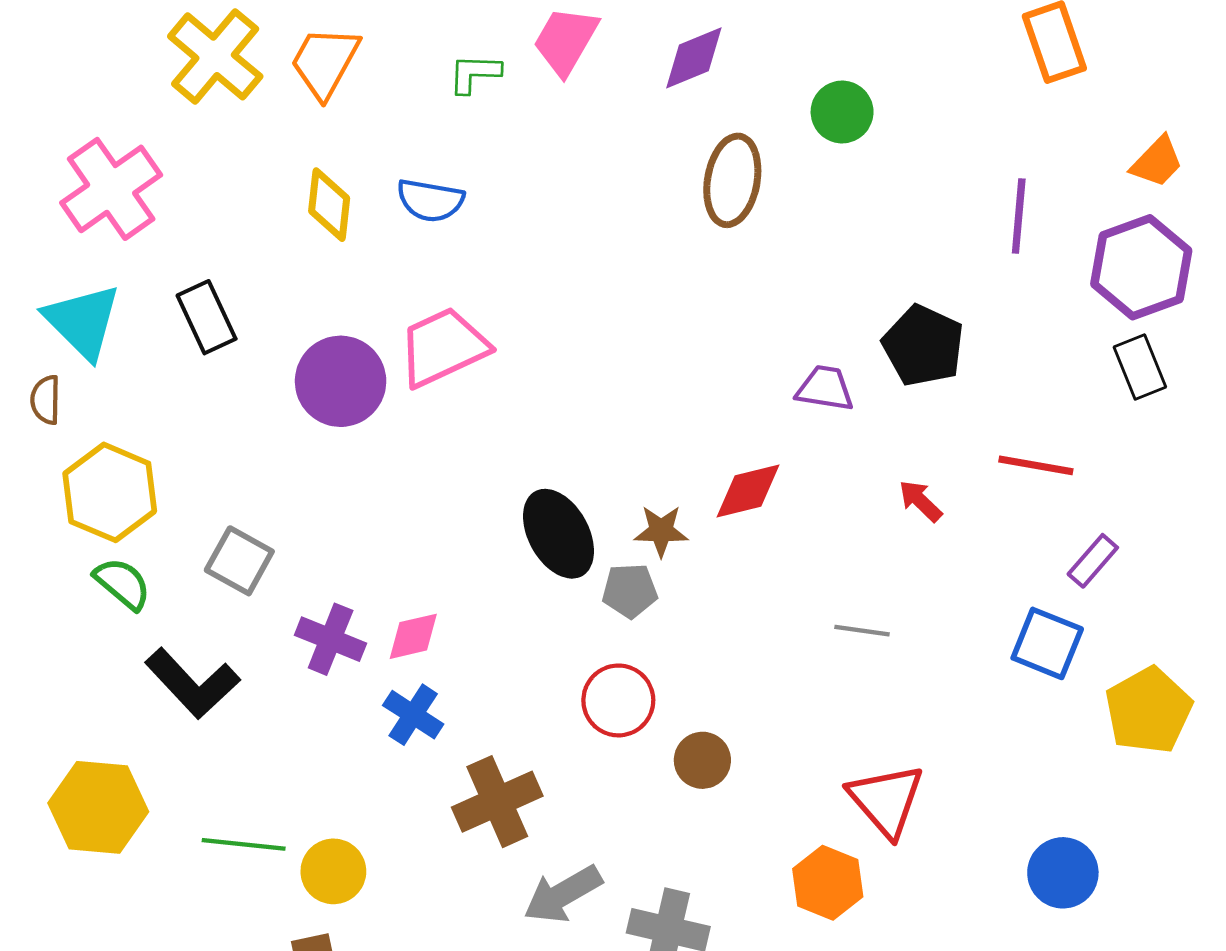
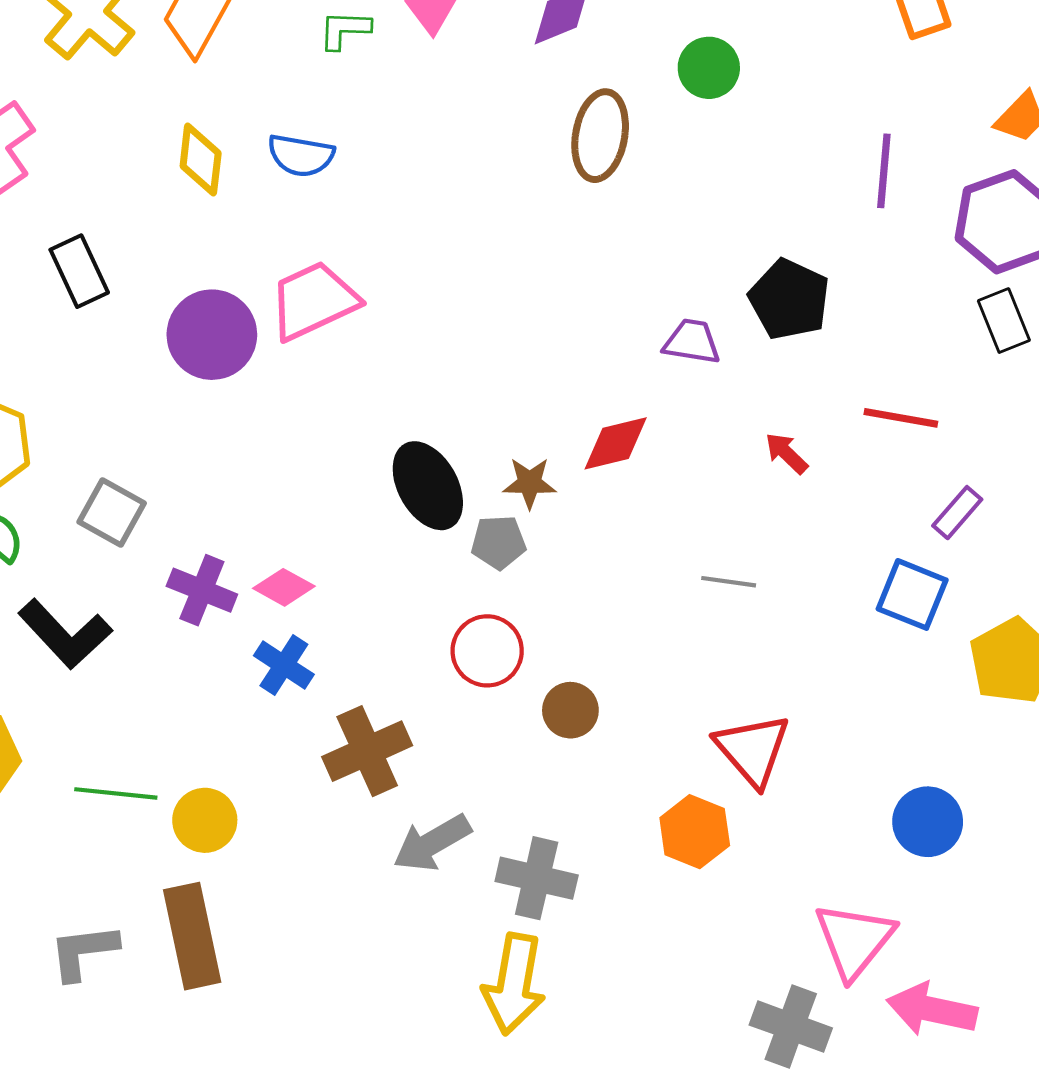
pink diamond: (413, 636) -> (284, 587), turned 42

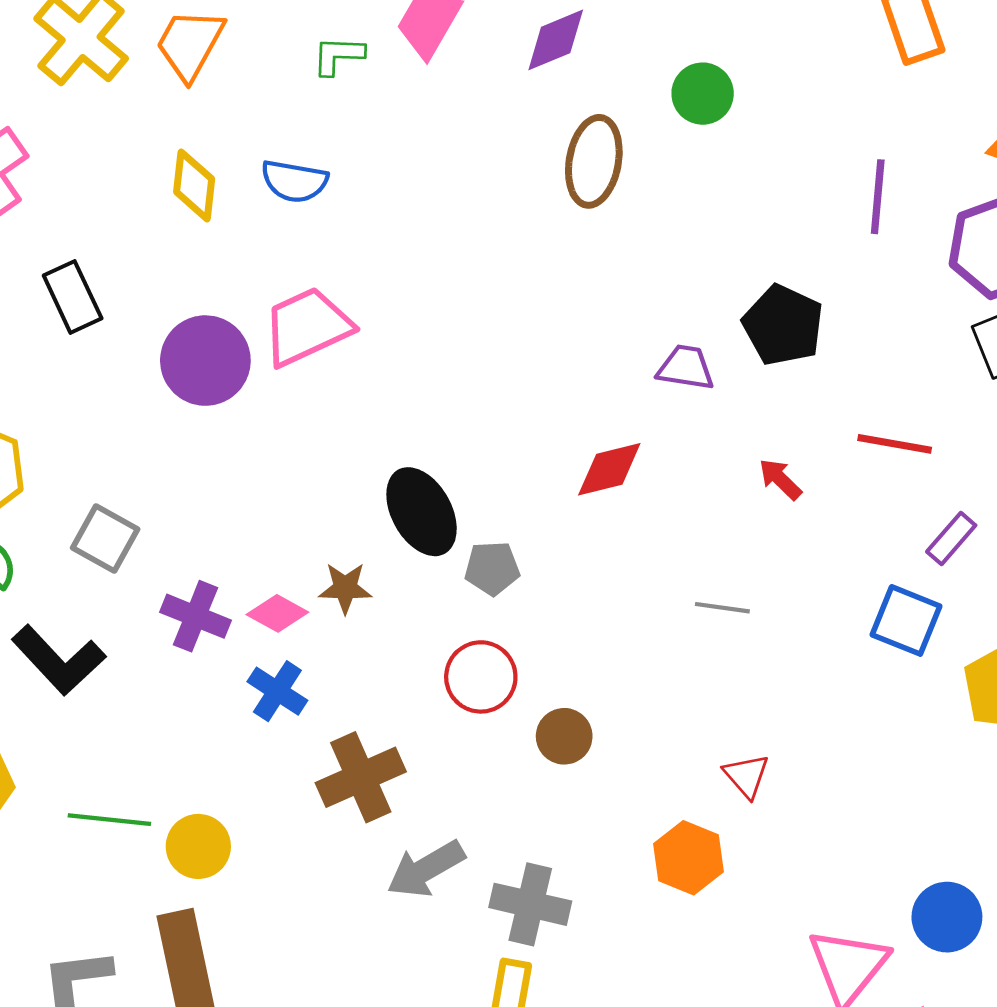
brown star: (530, 483) -> (345, 588), moved
red triangle: (753, 750) -> (746, 776), size x0.6
blue circle: (928, 822) -> (947, 917), moved

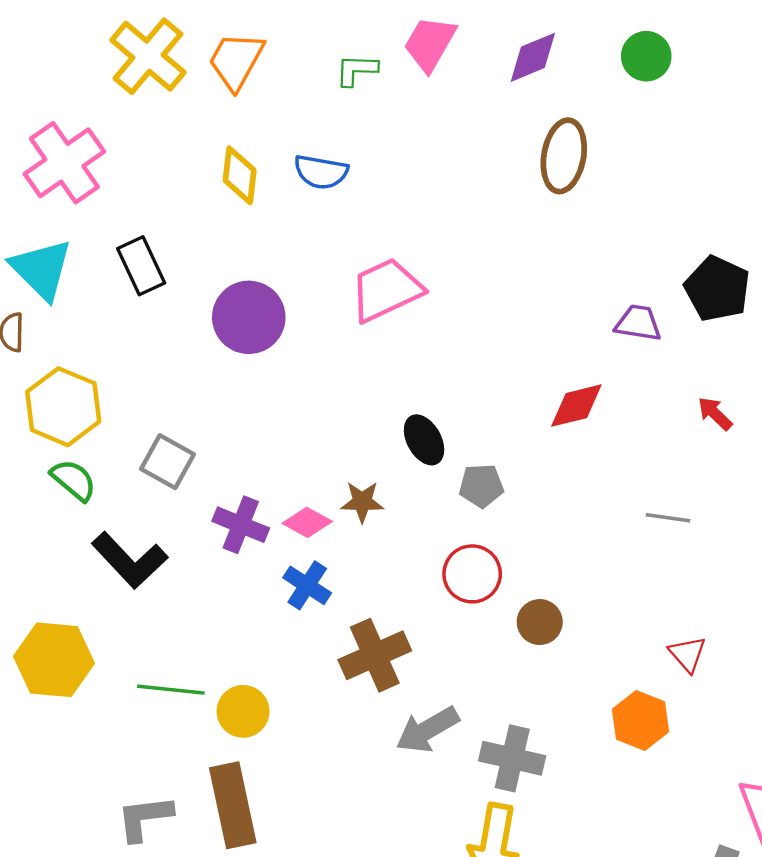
green circle: (703, 94) -> (646, 56), moved
pink trapezoid: (307, 327) -> (386, 290), moved
black ellipse: (422, 512) -> (424, 440), size x0.7

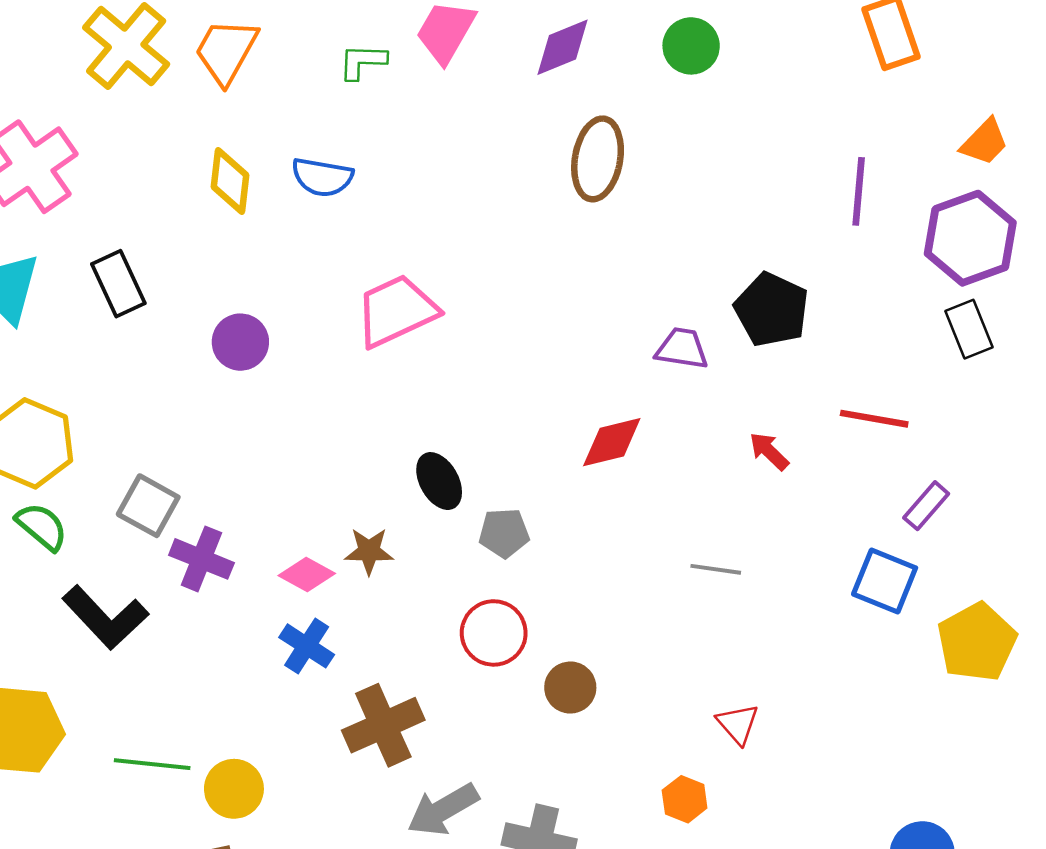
purple circle: (249, 317) -> (240, 342), size x0.7
purple cross: (241, 525) -> (201, 559), moved
orange hexagon: (641, 721) -> (685, 799), size x0.7

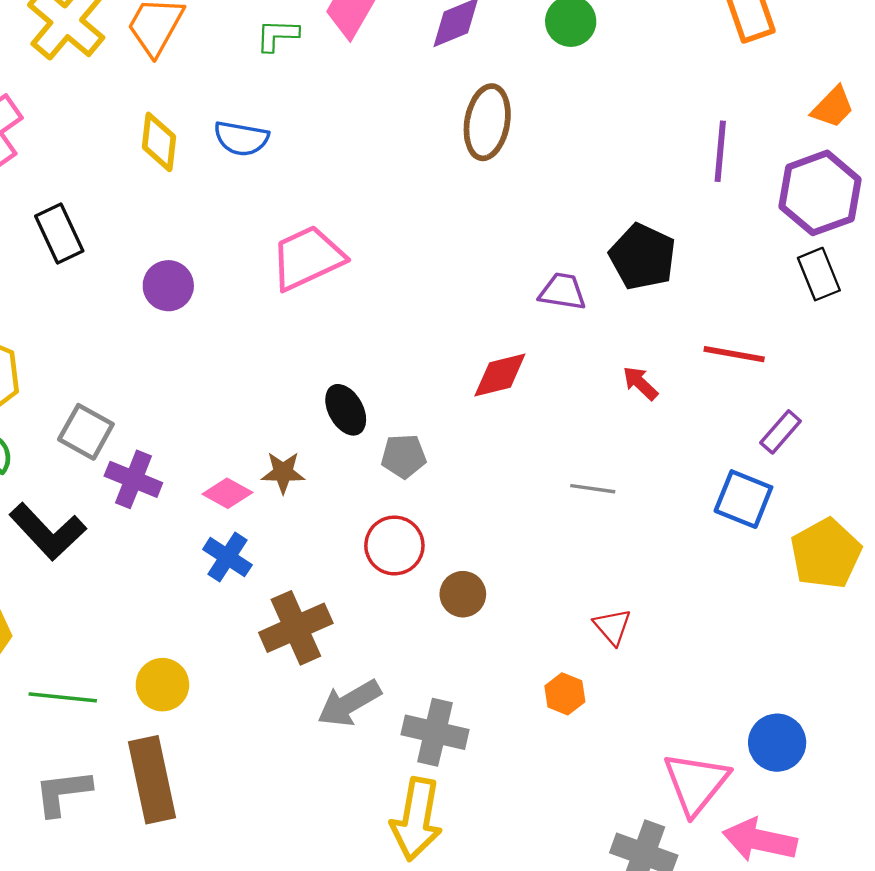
green line: (152, 764) -> (63, 697), moved

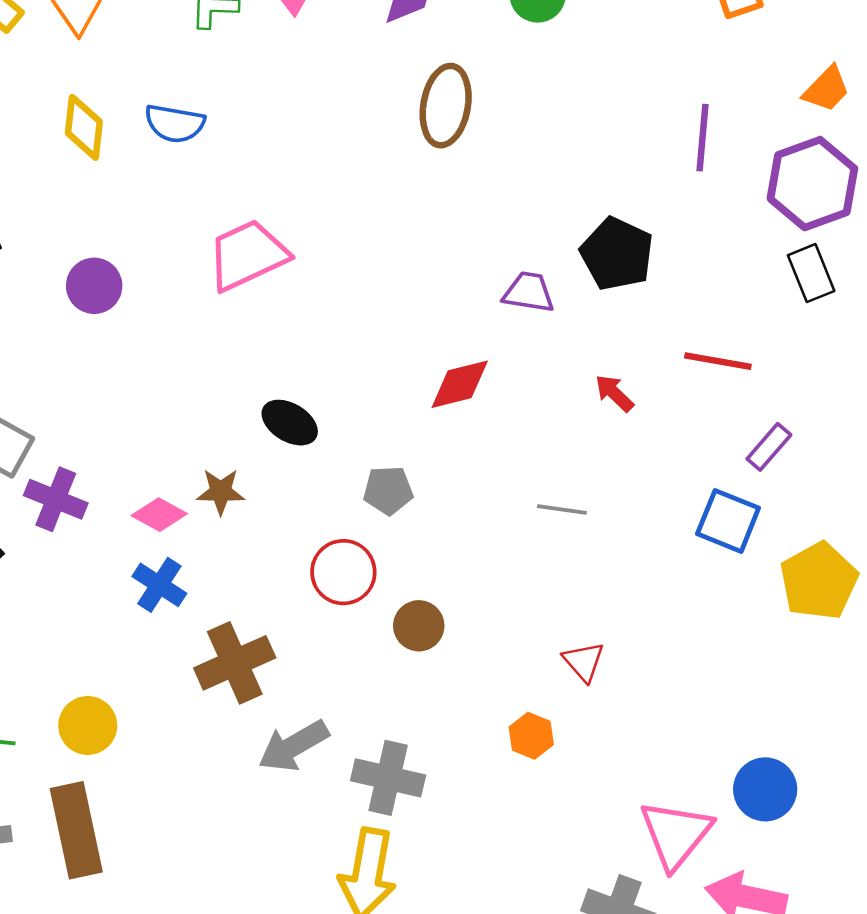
black ellipse: (346, 410) -> (290, 423), turned -30
gray pentagon: (404, 456) -> (388, 490), moved

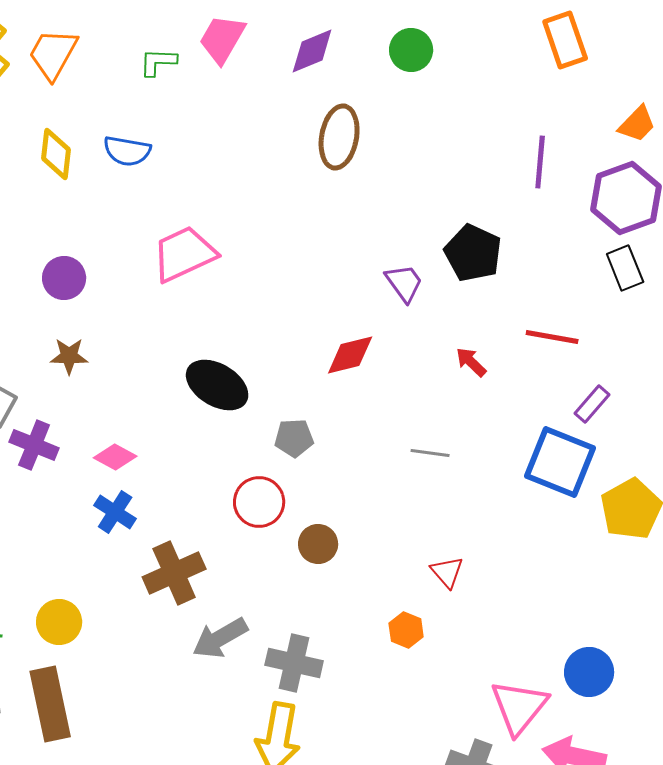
purple trapezoid: (529, 292) -> (404, 283), turned 45
black ellipse: (290, 423) -> (217, 385), size x1.4
brown star: (221, 492) -> (69, 356), moved
blue square: (728, 521) -> (560, 462), size x1.4

